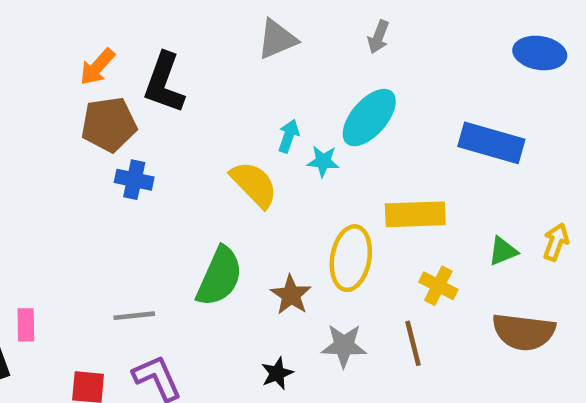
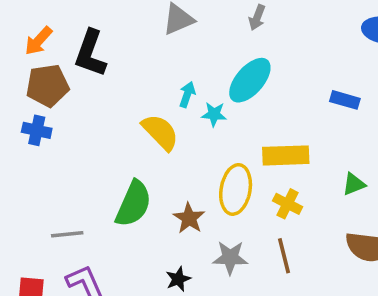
blue rectangle: (491, 143) -> (345, 100), size x0.6
blue cross: (134, 180) -> (37, 130), moved
yellow cross: (438, 286) -> (288, 204), moved

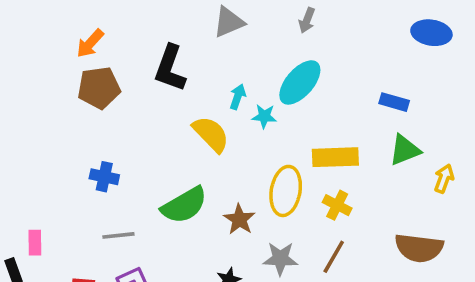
black L-shape: (90, 53) -> (170, 68), moved
blue cross: (37, 130) -> (104, 177), moved
green triangle: (354, 184) -> (405, 150), moved, size x1.4
green semicircle: (133, 204) -> (184, 205), turned 36
brown line: (284, 256) -> (334, 257), turned 44

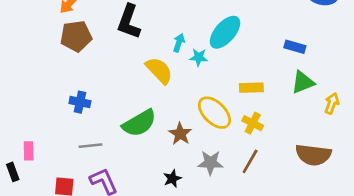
yellow rectangle: (335, 157) -> (251, 88), size x0.7
yellow ellipse: (286, 191) -> (214, 113), turned -56

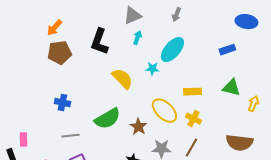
cyan arrow: (179, 43) -> (137, 38), moved
blue rectangle: (295, 47) -> (227, 50), moved, turned -35
green triangle: (303, 82) -> (231, 88), turned 36

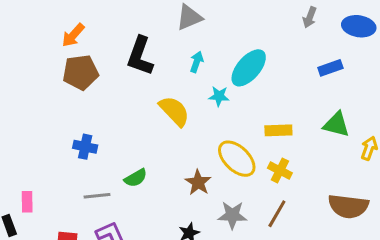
gray arrow: (176, 15) -> (310, 17), moved
cyan arrow: (137, 38) -> (197, 62), moved
green semicircle: (107, 119) -> (136, 178), moved, size x0.6

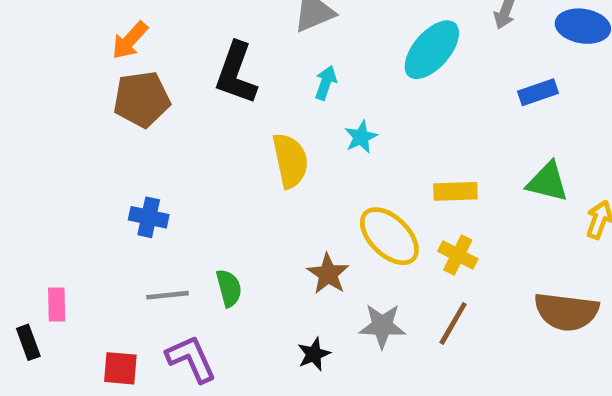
cyan ellipse: (249, 68) -> (432, 50), moved
cyan star: (219, 96) -> (361, 137), turned -30
yellow semicircle: (174, 111) -> (290, 161), turned 32
green semicircle: (136, 178) -> (229, 288), moved, turned -75

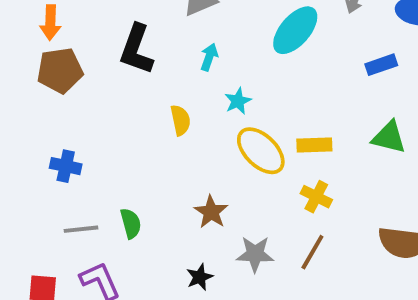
orange arrow: (130, 40) -> (50, 23), turned -40
yellow semicircle: (290, 161) -> (180, 120), size x0.7
yellow ellipse: (389, 236) -> (261, 151), moved

